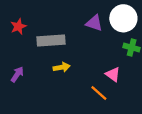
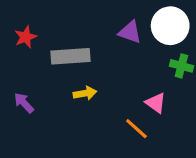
purple arrow: (17, 74) -> (24, 103), turned -77

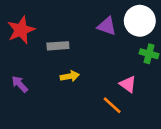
red star: (26, 37) -> (21, 30), size x1.5
gray rectangle: (71, 56) -> (58, 46), size x0.7

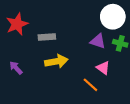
purple triangle: (107, 26) -> (98, 41), moved
yellow arrow: (70, 76) -> (56, 61), size x1.5

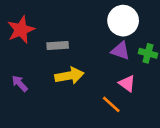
white circle: (113, 17) -> (123, 21), moved

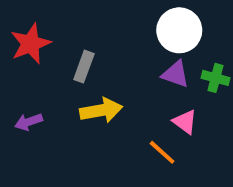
gray rectangle: (58, 45) -> (84, 67), turned -66
purple arrow: (20, 83) -> (29, 122), turned -66

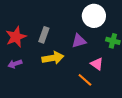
red star: (31, 44) -> (16, 37), moved
purple triangle: (175, 74) -> (79, 41), moved, turned -35

